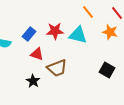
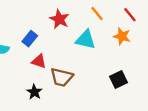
red star: (55, 31) -> (59, 19), moved, turned 30
brown trapezoid: (57, 68) -> (62, 77), turned 35
black square: (107, 70) -> (119, 80), turned 35

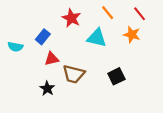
red triangle: (39, 61) -> (52, 59), turned -32
black square: (119, 80) -> (116, 76), moved

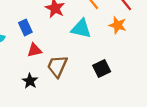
blue rectangle: (43, 37) -> (25, 27), turned -64
brown trapezoid: (74, 74) -> (57, 66), turned 100

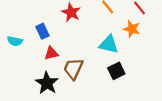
cyan triangle: (81, 29) -> (109, 44), moved
black star: (30, 81) -> (47, 83), size x1.5

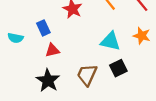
orange star: (132, 29) -> (142, 36), moved
brown trapezoid: (73, 69) -> (87, 75), moved

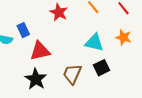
blue rectangle: (43, 28) -> (23, 30), moved
red triangle: (52, 50) -> (40, 51), size x1.5

